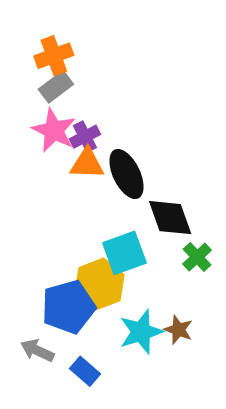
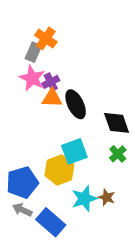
orange cross: (54, 56) -> (46, 38), moved, turned -35
gray rectangle: (56, 87) -> (33, 52), turned -30
black diamond: (170, 218) -> (117, 123), moved
blue pentagon: (68, 307) -> (22, 182), moved
blue rectangle: (85, 371) -> (51, 222), size x1.6

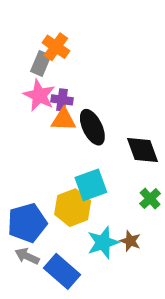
purple cross: (51, 82) -> (62, 100), turned 35
green cross: (118, 154) -> (150, 199), moved

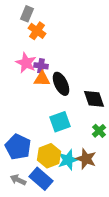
gray rectangle: (41, 63) -> (27, 14), moved
yellow hexagon: (73, 208) -> (49, 156), moved
blue pentagon: (27, 223) -> (18, 147), turned -30
brown star: (130, 241) -> (86, 159), size x1.5
gray arrow: (27, 256) -> (18, 180), moved

